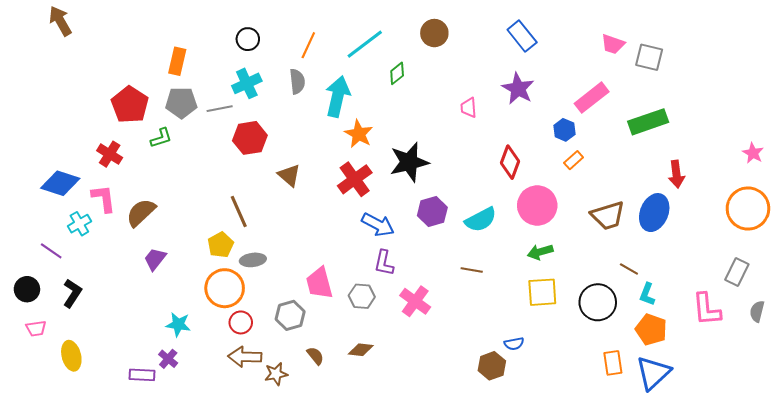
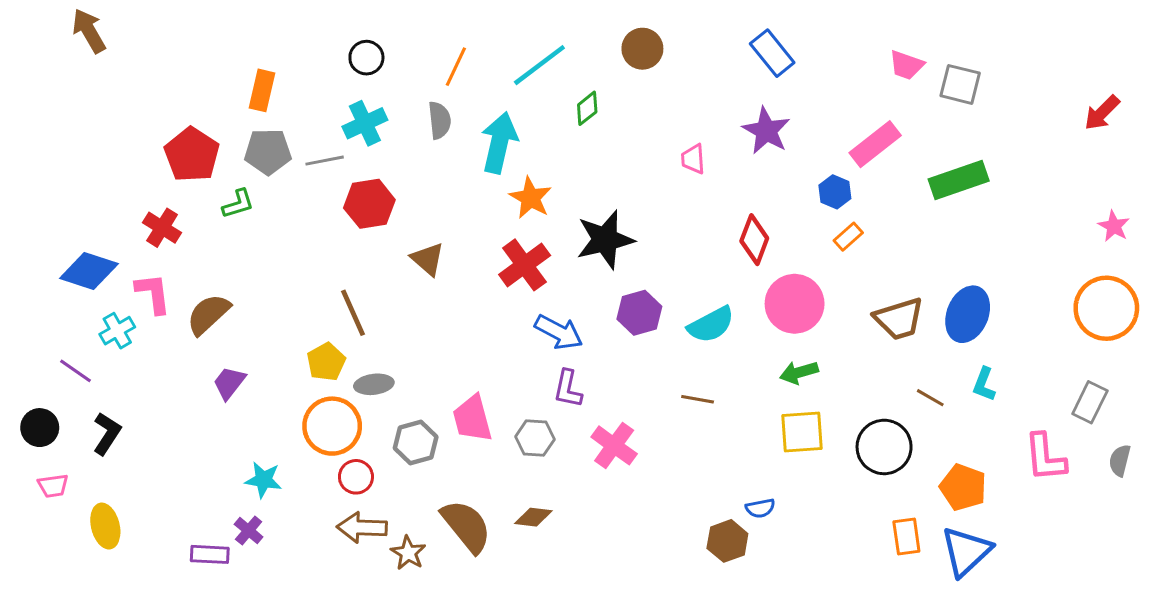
red arrow: (676, 174) -> (1102, 113), moved, turned 52
cyan L-shape: (647, 294) -> (984, 384), moved
gray hexagon: (290, 315) -> (416, 442), moved
brown semicircle: (315, 356) -> (466, 526), size x2.0
brown star: (276, 374) -> (408, 553), turned -30

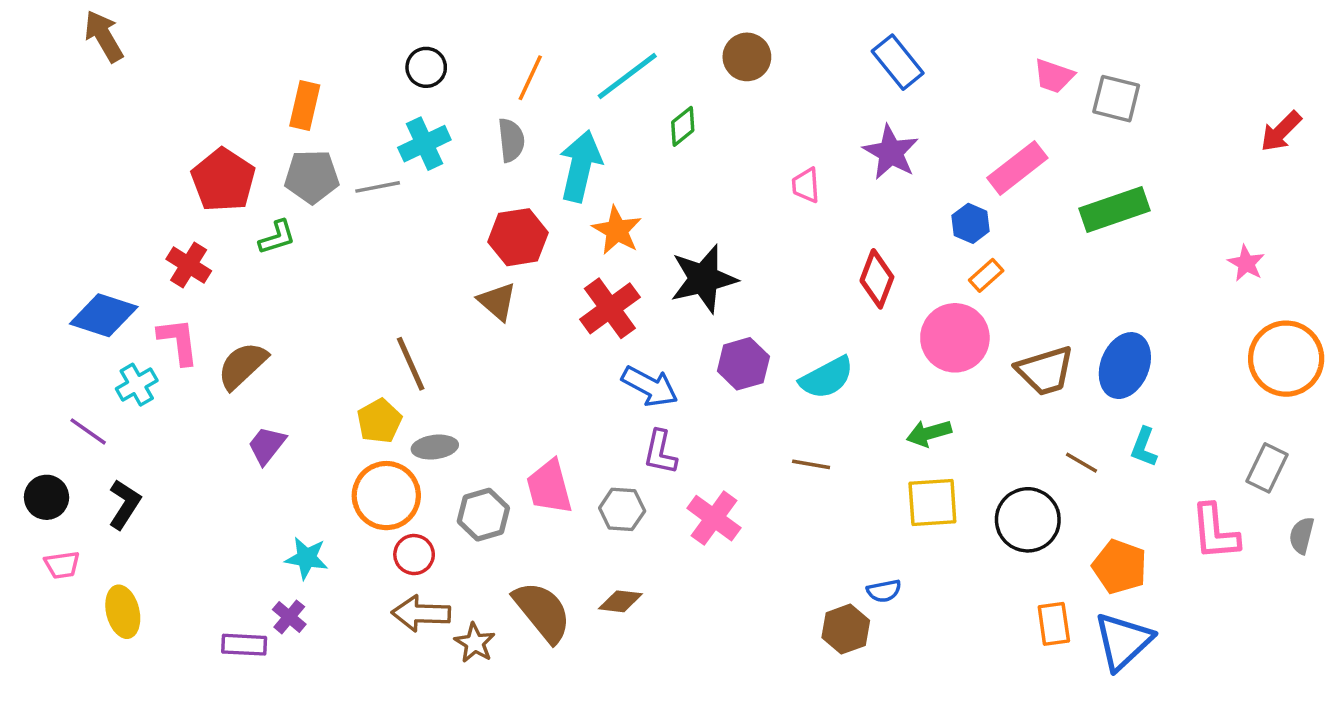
red hexagon: (369, 204) -> (518, 237), moved
pink star: (1114, 226) -> (1246, 263), moved
pink circle: (795, 304) -> (955, 338), moved

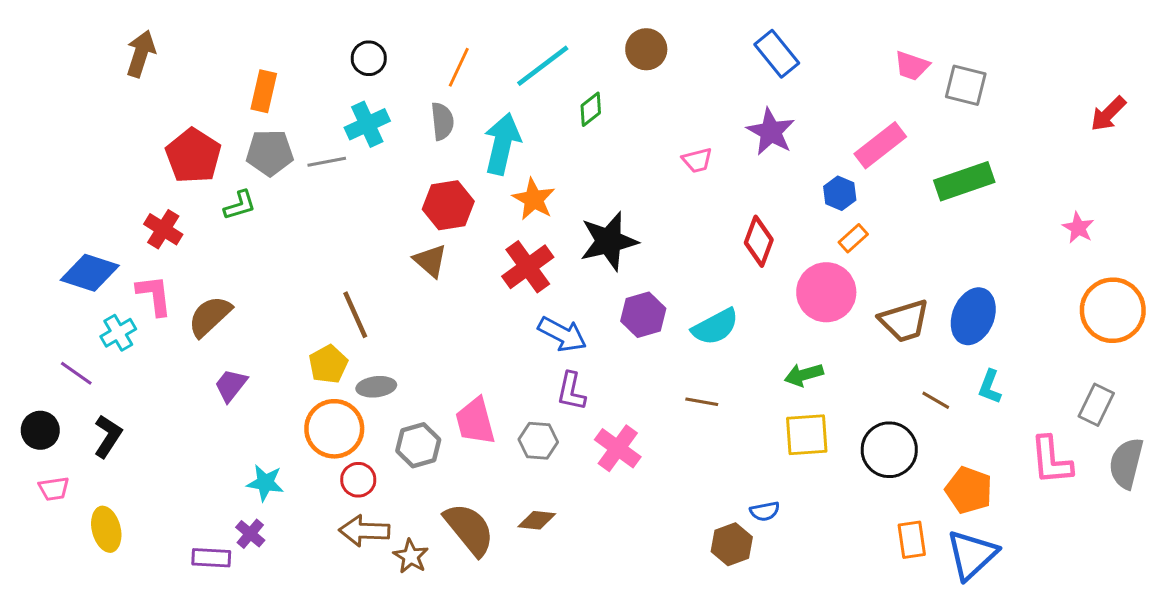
brown arrow: (104, 36) -> (141, 54), moved, turned 48
pink trapezoid: (806, 185) -> (697, 160), turned -100
gray semicircle: (1302, 535) -> (1126, 463), size x1.6

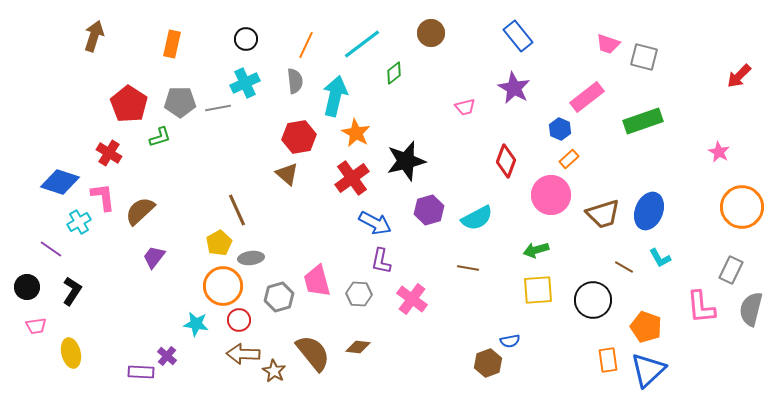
orange rectangle: (264, 91) -> (172, 44), moved
cyan L-shape: (990, 387) -> (660, 258), turned -50
cyan star: (265, 483) -> (196, 324), moved

